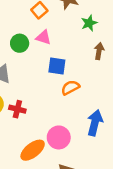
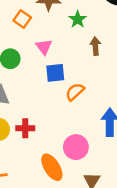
pink triangle: (43, 37) -> (44, 47), moved, turned 49
orange ellipse: (33, 150) -> (52, 167), turned -70

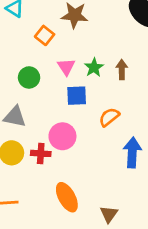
green star: (78, 19) -> (94, 67), moved
orange semicircle: (75, 92) -> (109, 117), moved
pink circle: (76, 147) -> (62, 136), moved

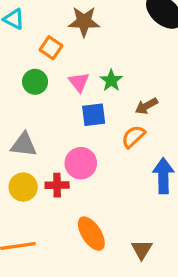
brown arrow: (122, 70) -> (146, 106), moved, turned -114
green circle: (29, 77) -> (35, 82), moved

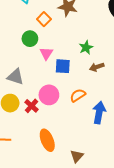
green star: (111, 80) -> (86, 47), moved
pink triangle: (79, 82) -> (46, 53), moved
orange semicircle: (133, 137) -> (78, 95), moved
red cross: (57, 185) -> (32, 106), turned 32

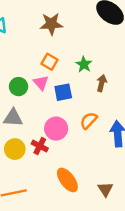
orange square: (44, 19) -> (49, 62), moved
green circle: (30, 39) -> (19, 87), moved
brown arrow: (97, 67) -> (102, 83), turned 136

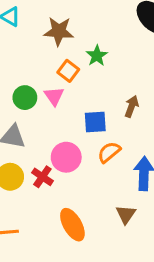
brown star: (51, 24) -> (59, 31), moved
green star: (84, 64) -> (97, 56), moved
blue square: (63, 92) -> (95, 122), moved
brown triangle: (105, 189) -> (126, 214), moved

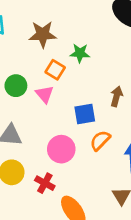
green star: (97, 56) -> (80, 53), turned -30
green circle: (25, 98) -> (16, 86), moved
red cross: (42, 177) -> (45, 183), moved

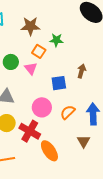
orange semicircle: (100, 140) -> (68, 112), moved
red cross: (45, 183) -> (30, 131), size x1.5

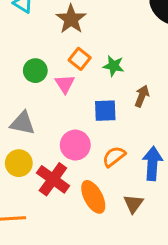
brown star: (30, 26) -> (71, 19), turned 30
green star: (56, 40) -> (114, 66), moved
orange ellipse: (49, 151) -> (93, 197), moved

